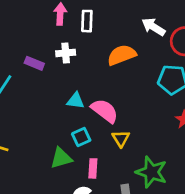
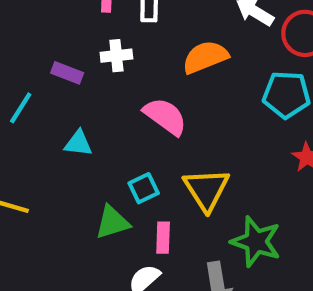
cyan triangle: (76, 101) -> (78, 143), moved
pink semicircle: (105, 111) -> (165, 116), moved
yellow triangle: (121, 139) -> (206, 189), size x1.6

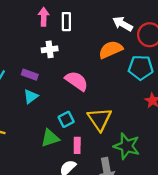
orange semicircle: (205, 57) -> (111, 50), moved
purple rectangle: (67, 73) -> (30, 75), moved
cyan triangle: (78, 143) -> (31, 97), turned -42

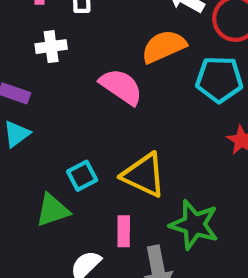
pink semicircle: (77, 81) -> (121, 87), moved
yellow triangle: (100, 119) -> (144, 175), turned -30
pink rectangle: (77, 145) -> (124, 231), moved

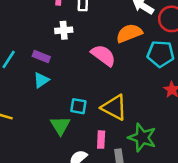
cyan square: (82, 176) -> (78, 106), turned 35
green triangle: (53, 210) -> (60, 125), turned -45

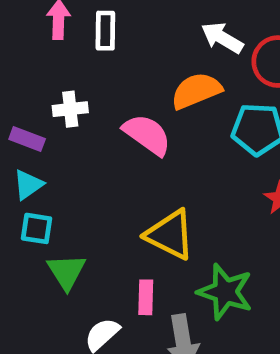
white cross: (64, 30) -> (70, 109), moved
cyan square: (78, 106) -> (36, 228), moved

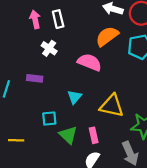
white cross: (70, 109) -> (49, 48), moved, turned -35
cyan triangle: (28, 185) -> (75, 97), moved
pink rectangle: (146, 297) -> (94, 135), moved

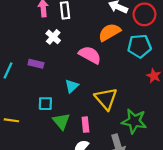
yellow triangle: (112, 106) -> (106, 99), turned 30

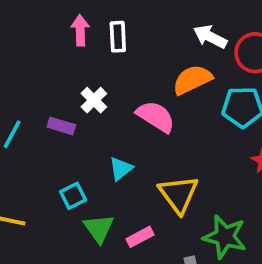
white cross: (53, 37) -> (94, 100), moved
cyan square: (45, 104) -> (73, 196), turned -32
pink rectangle: (85, 125) -> (140, 237), turned 64

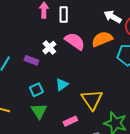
pink semicircle: (156, 117) -> (75, 41), moved
cyan square: (73, 196) -> (36, 90), moved
green triangle: (99, 228) -> (39, 111), moved

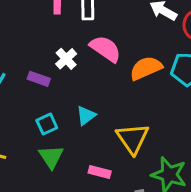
orange semicircle: (102, 39) -> (146, 68), moved
pink rectangle: (70, 121) -> (100, 172), turned 40

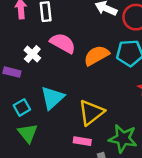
cyan triangle: (86, 116) -> (52, 98), size x1.5
yellow triangle: (133, 138) -> (91, 112), turned 32
pink rectangle: (100, 172) -> (82, 141), moved

